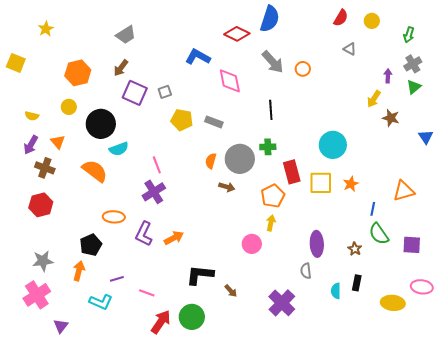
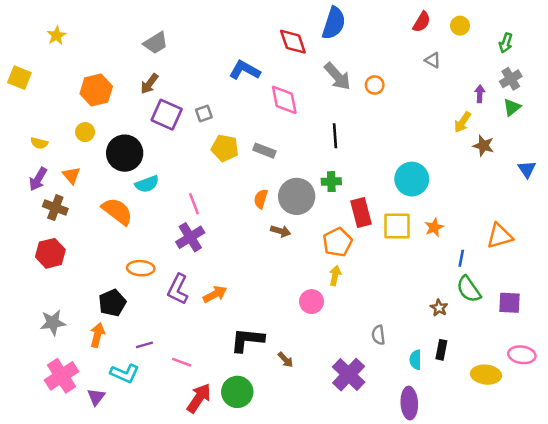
red diamond: (237, 34) -> (293, 42), turned 45
purple ellipse: (317, 244) -> (409, 403), moved
pink cross: (37, 295) -> (62, 376), moved
purple triangle: (61, 326) -> (96, 397), moved

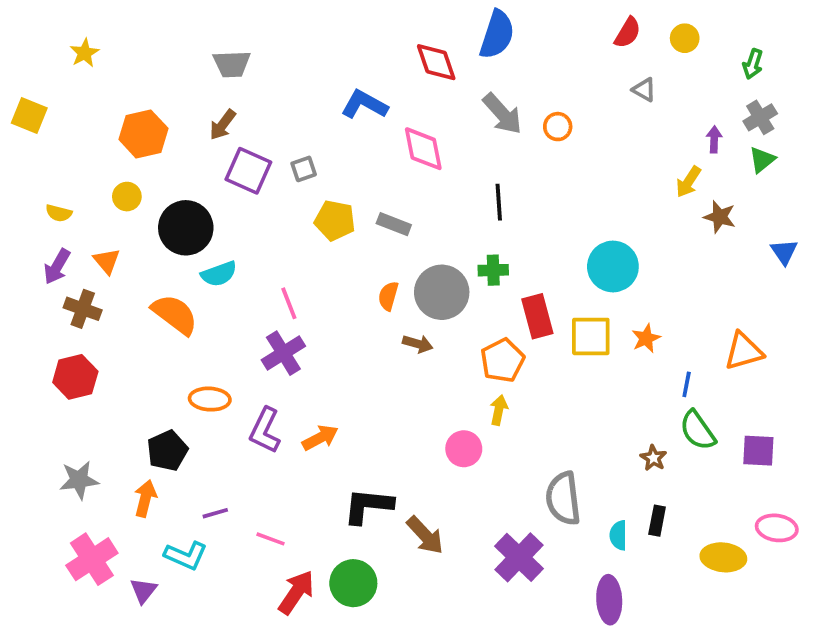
gray trapezoid: (156, 43) -> (232, 64), turned 30
gray semicircle: (378, 335) -> (563, 498), size x1.8
brown arrow: (286, 360) -> (425, 535), size x1.6

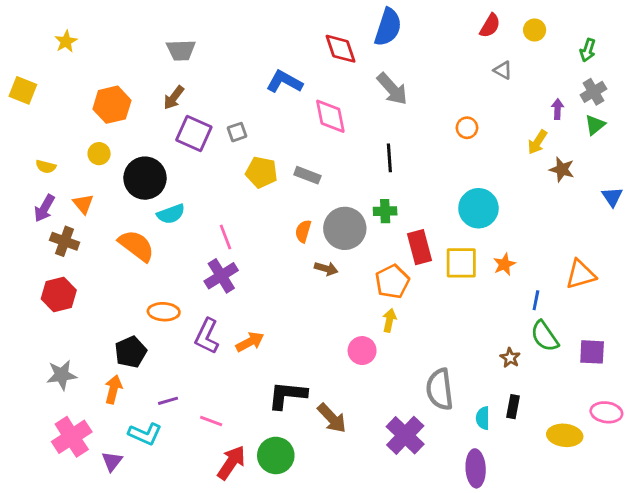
orange circle: (558, 127) -> (467, 128), moved

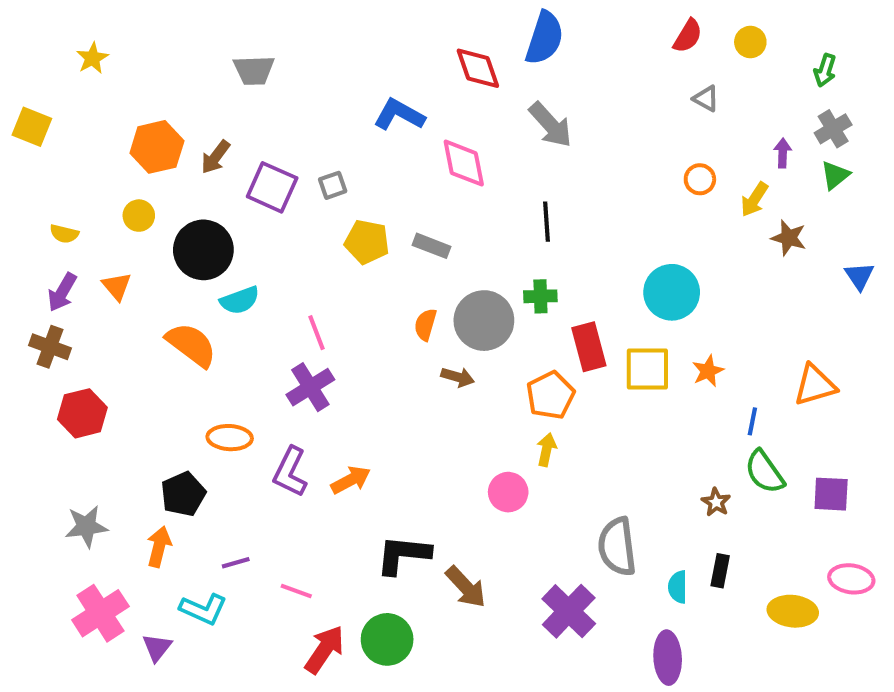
brown arrow: (174, 98) -> (216, 157), moved
orange circle: (467, 128) -> (700, 179), moved
brown cross: (65, 241) -> (50, 347), moved

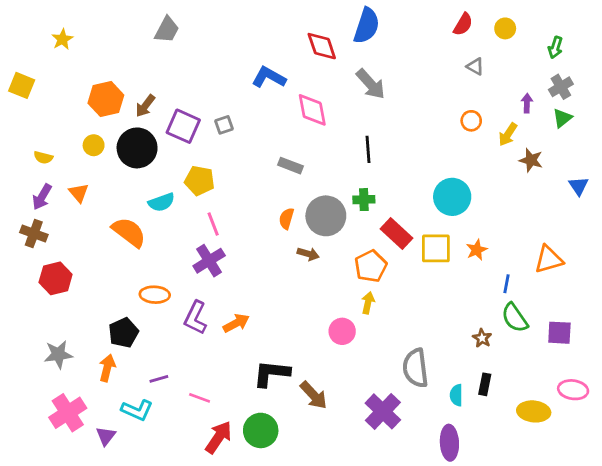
gray trapezoid: (254, 70) -> (167, 30), moved, turned -60
yellow pentagon: (367, 242) -> (200, 181), moved
black circle: (203, 250) -> (137, 148), moved
red rectangle: (589, 347) -> (396, 234), turned -32

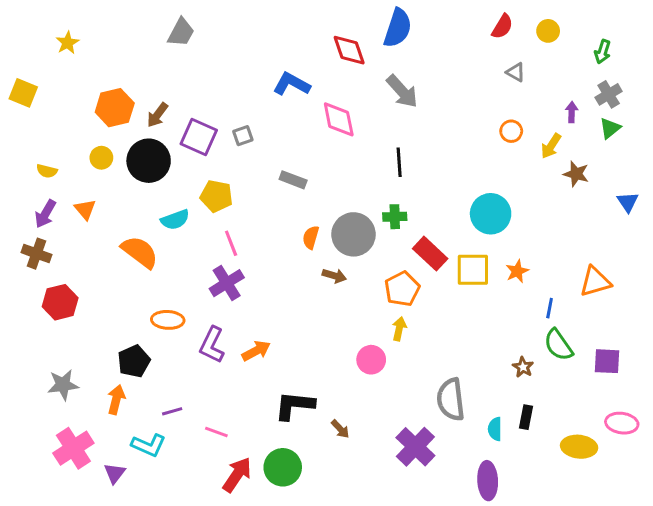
gray rectangle: (291, 166) -> (293, 180), moved
brown arrow: (314, 395) -> (340, 429), size x0.6

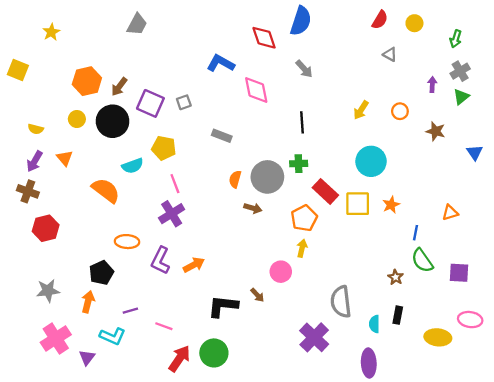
gray arrow: (402, 91) -> (304, 69), size x0.7
orange circle: (511, 131) -> (400, 111), moved
yellow arrow: (551, 146) -> (361, 110), moved
orange triangle: (595, 282) -> (450, 213), size x0.7
brown arrow: (340, 429) -> (257, 295), moved

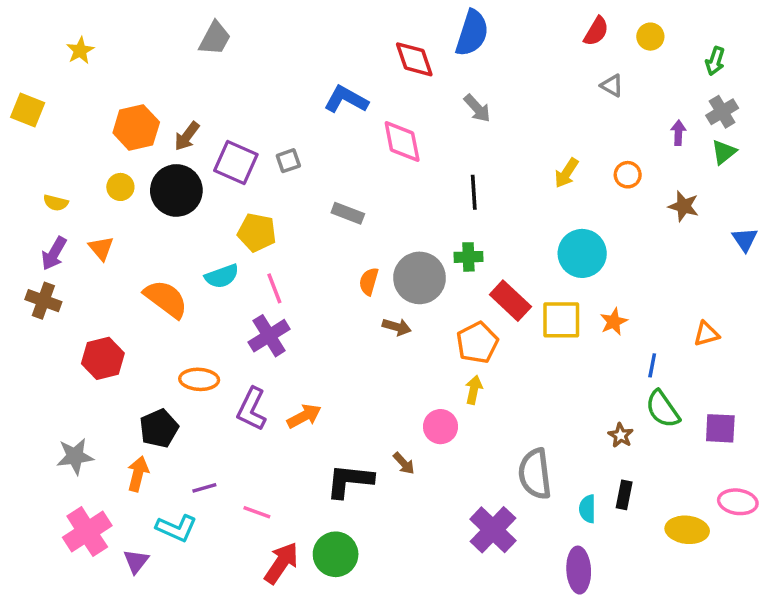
cyan semicircle: (133, 166) -> (222, 276), moved
red hexagon: (46, 228) -> (103, 358), moved

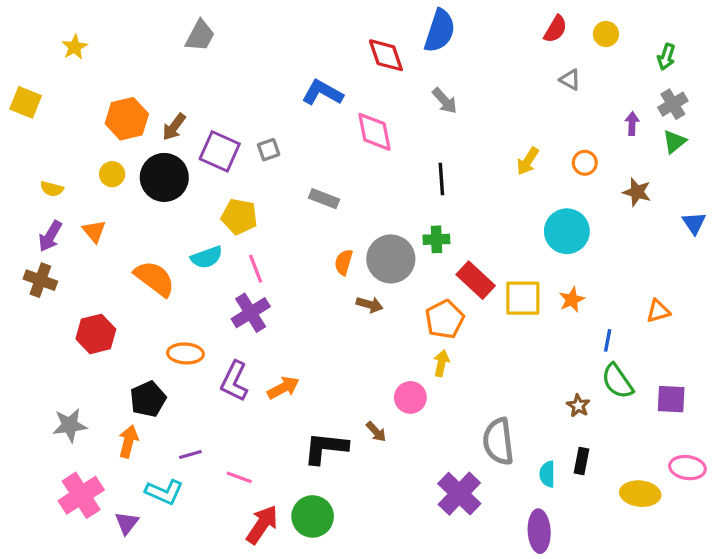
cyan circle: (582, 253) -> (567, 231), moved

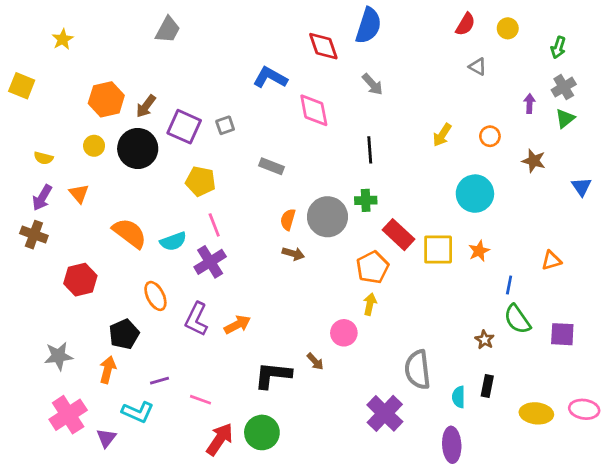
cyan semicircle: (207, 257) -> (173, 241), moved
brown arrow: (370, 305) -> (293, 254), moved
orange ellipse: (185, 353) -> (155, 296), turned 60
pink ellipse: (687, 468) -> (584, 409), moved

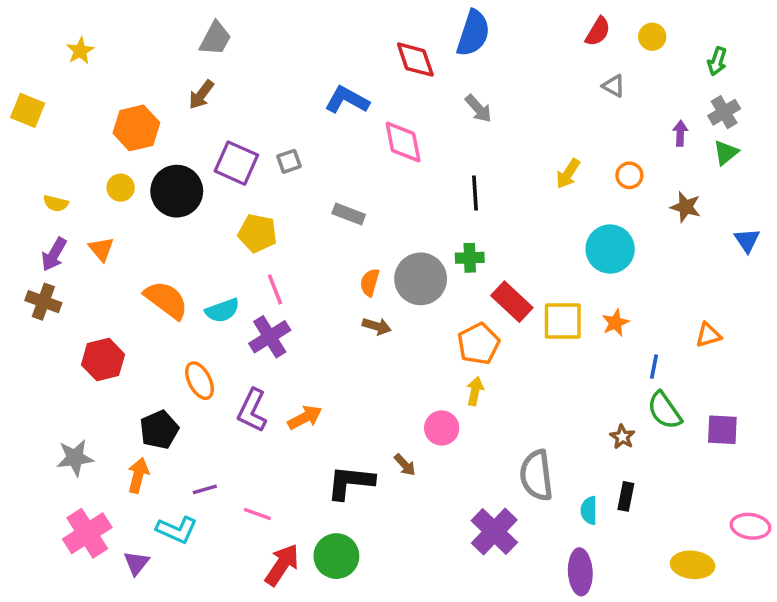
brown arrow: (146, 106) -> (201, 95), moved
yellow ellipse: (536, 413) -> (693, 565), moved

